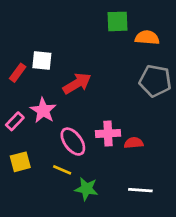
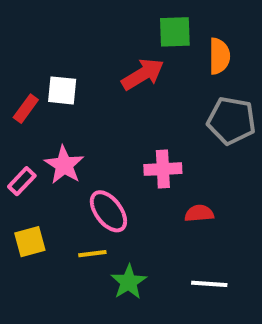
orange semicircle: (147, 38) -> (219, 56), turned 85
red arrow: (77, 83) -> (143, 74), moved
pink cross: (108, 133) -> (163, 169), moved
yellow line: (62, 170) -> (92, 254), turned -30
green star: (86, 189) -> (129, 282), turned 30

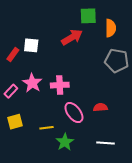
pink cross: (163, 169) -> (60, 85), moved
pink ellipse: (108, 211) -> (74, 113), moved

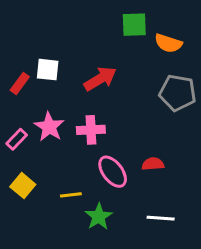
orange semicircle: (111, 28) -> (168, 43), turned 108
red arrow: (72, 37) -> (100, 79), moved
yellow square: (15, 122) -> (23, 186), turned -35

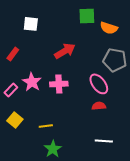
white square: (48, 70) -> (31, 24), moved
pink ellipse: (113, 172) -> (99, 84), moved
green star: (99, 217) -> (53, 149), moved

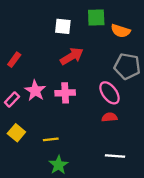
white square: (31, 24) -> (63, 26), moved

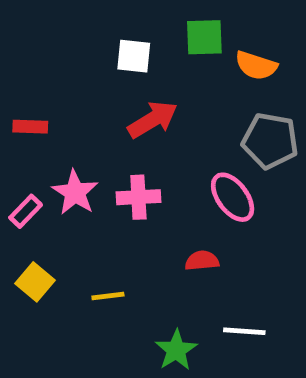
red rectangle: (14, 60) -> (30, 127), turned 56
red semicircle: (109, 117) -> (202, 261), moved
green star: (59, 165) -> (176, 350), moved

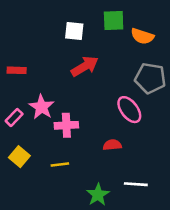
pink cross: (138, 197) -> (66, 125), moved

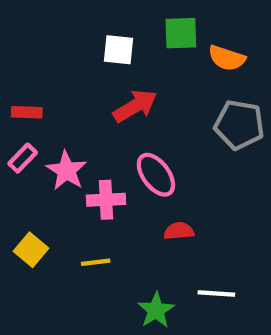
pink ellipse: (129, 110) -> (156, 175), moved
pink rectangle: (14, 117) -> (23, 158), moved

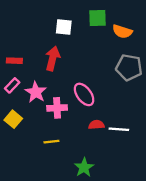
red arrow: (135, 106) -> (53, 58), moved, turned -45
yellow square: (31, 250) -> (13, 119), moved
white line: (216, 293) -> (119, 129), moved

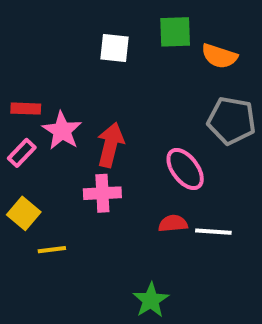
red arrow: (53, 58) -> (110, 145), moved
pink star: (36, 92) -> (62, 131), moved
pink ellipse: (84, 94) -> (185, 169), moved
yellow line: (51, 142) -> (52, 250), moved

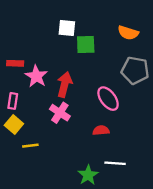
green square: (175, 32) -> (86, 44), moved
pink rectangle: (22, 153) -> (13, 101), moved, turned -35
pink cross: (102, 193) -> (60, 113), turned 36
white line: (213, 232) -> (115, 163), moved

